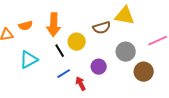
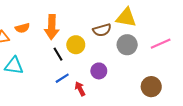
gray circle: (126, 52) -> (127, 45), moved
cyan triangle: (29, 60) -> (14, 66), moved, turned 36
brown circle: (144, 72) -> (151, 87), moved

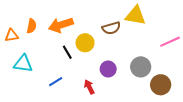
orange arrow: (52, 27) -> (61, 25), turned 70
orange semicircle: (22, 28) -> (31, 26), turned -64
gray circle: (127, 45) -> (141, 67), moved
blue line: (62, 78) -> (56, 82), moved

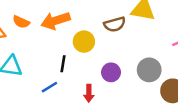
orange semicircle: (31, 26) -> (21, 22), turned 104
black line: (67, 52) -> (63, 64), moved, turned 40
red arrow: (89, 87) -> (89, 93), turned -152

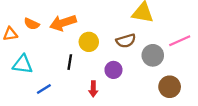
brown semicircle: (115, 24) -> (126, 41), moved
gray circle: (149, 70) -> (153, 55), moved
blue line: (49, 87) -> (44, 89), moved

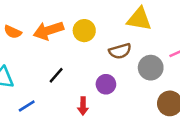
yellow circle: (89, 42) -> (84, 31), moved
black line: (70, 62) -> (56, 75), turned 32

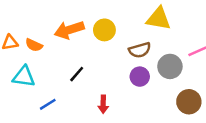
orange semicircle: (13, 32) -> (34, 45), moved
purple circle: (106, 84) -> (140, 77), moved

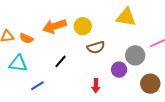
brown semicircle: (140, 50) -> (96, 47), moved
purple circle: (140, 77) -> (119, 70), moved
red arrow: (103, 104) -> (96, 86), moved

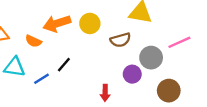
orange semicircle: (26, 38) -> (33, 41), moved
brown semicircle: (96, 47) -> (120, 40), moved
blue line: (37, 86) -> (42, 79), moved

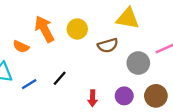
orange arrow: (57, 23) -> (44, 29), turned 80
black line: (64, 65) -> (60, 78), moved
purple circle: (132, 74) -> (124, 96), moved

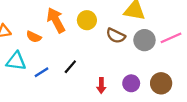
brown semicircle: (108, 45) -> (116, 36), turned 42
gray circle: (138, 63) -> (144, 40), moved

